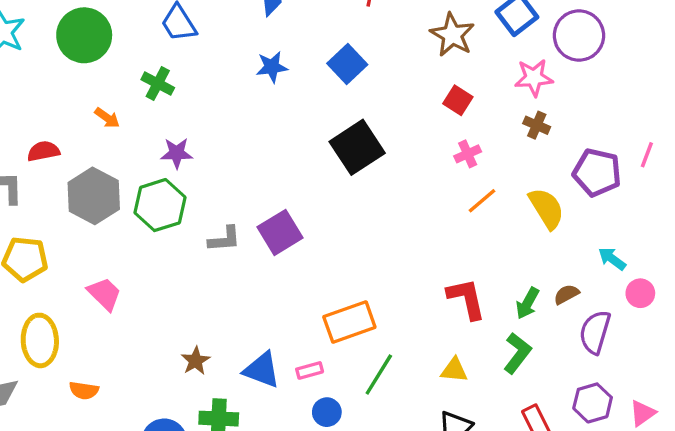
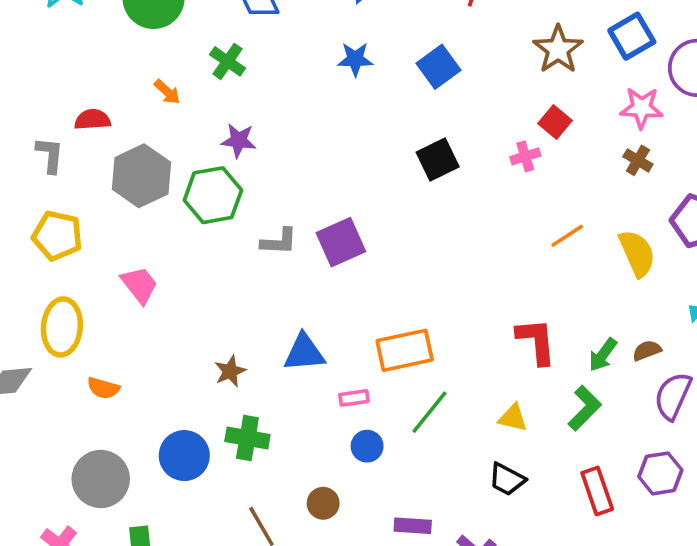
black square: (357, 147) -> (438, 160), size x0.7
pink cross: (468, 154) -> (525, 156), moved
blue triangle: (262, 370) -> (304, 353), moved, turned -33

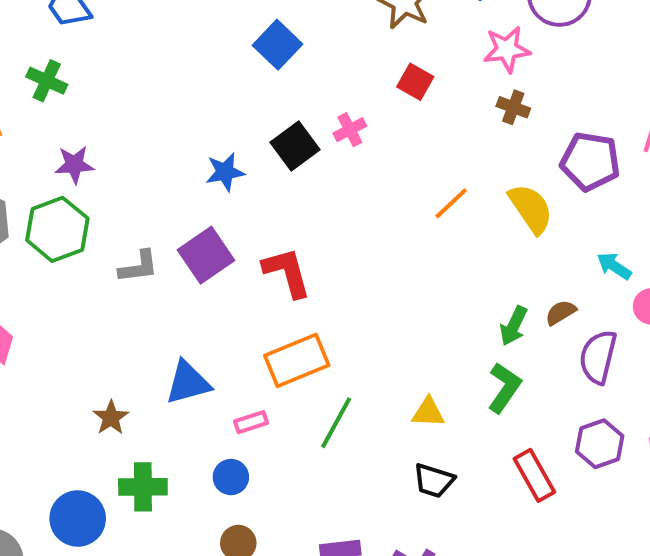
blue star: (355, 59) -> (225, 172), moved
pink cross: (525, 156) -> (350, 130), moved
red L-shape: (536, 341) -> (287, 272), moved
blue circle: (367, 446) -> (231, 477), moved

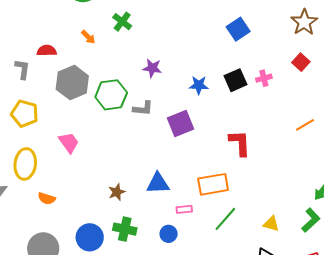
purple star: (74, 165) -> (152, 68), moved
gray L-shape: (138, 267) -> (143, 108), moved
red L-shape: (287, 272) -> (240, 143), moved

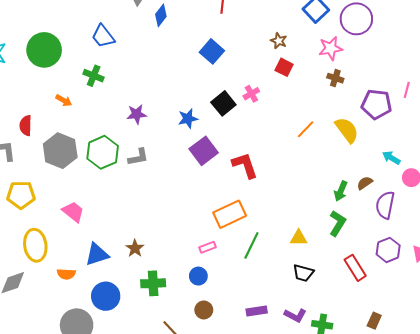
brown star: (304, 22) -> (279, 41), moved, size x0.6
red semicircle: (47, 51) -> (26, 126), turned -72
purple square: (181, 123) -> (204, 151), moved
blue triangle: (158, 183) -> (97, 254), moved
blue circle: (90, 237) -> (106, 296), moved

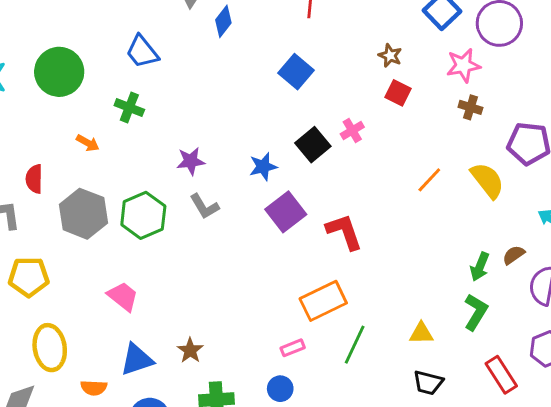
gray L-shape: (138, 157) -> (204, 206), moved, turned 70
pink trapezoid: (73, 212) -> (123, 296), moved

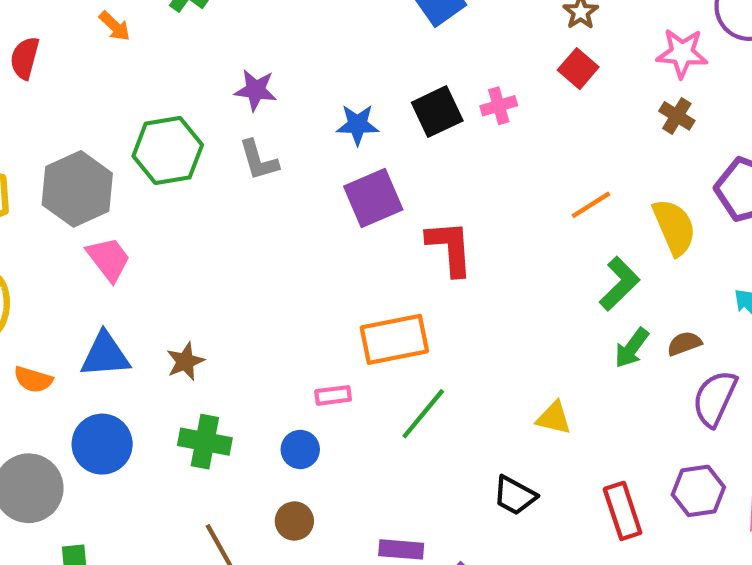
gray hexagon: (83, 214) -> (77, 189), moved
green L-shape: (476, 312) -> (619, 284), moved
yellow triangle: (421, 333) -> (554, 418), moved

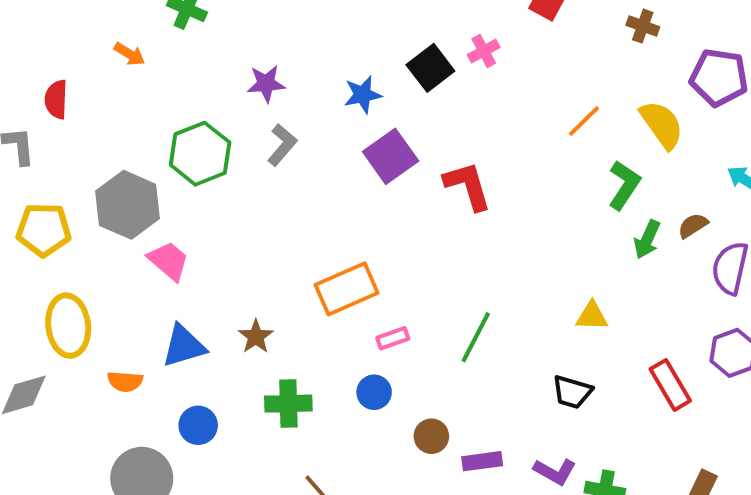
gray L-shape: (259, 160) -> (282, 145), turned -111
orange rectangle: (394, 339) -> (347, 289), moved
blue circle: (102, 444) -> (198, 425), size x0.7
brown circle: (294, 521) -> (431, 436), moved

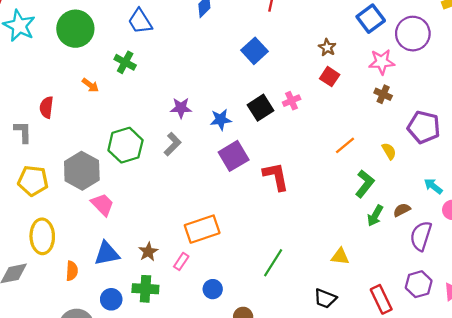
purple star: (266, 84) -> (181, 108), moved
yellow semicircle: (662, 125) -> (389, 151), size x0.6
pink rectangle: (393, 338) -> (181, 261), moved, turned -42
orange semicircle: (125, 381) -> (72, 271), turned -96
green cross: (288, 404) -> (145, 289), moved

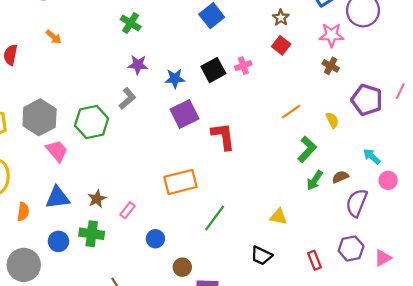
green cross: (125, 62) -> (131, 23), moved
green hexagon: (125, 145) -> (92, 122), moved
orange rectangle: (202, 229) -> (180, 182), moved
red rectangle: (381, 299) -> (315, 260), size x0.7

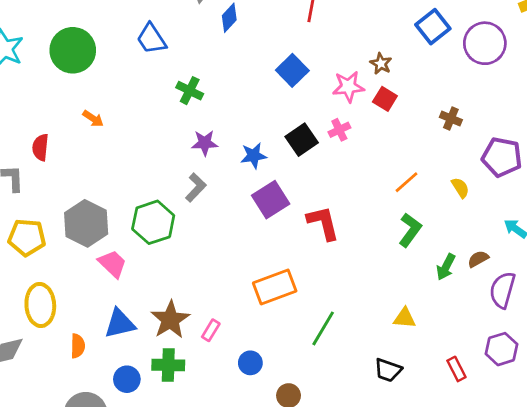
pink star: (331, 35) -> (348, 87), moved
green L-shape: (307, 149) -> (410, 230), moved
brown star: (97, 199) -> (170, 320), size x1.6

